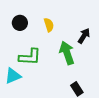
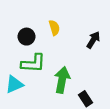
black circle: (20, 23) -> (27, 37), moved
green arrow: (67, 53) -> (62, 80), moved, turned 30

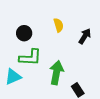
yellow semicircle: (54, 28) -> (58, 25), moved

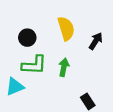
yellow semicircle: (58, 25) -> (66, 28), size x1.5
green arrow: (56, 73) -> (64, 67), moved, size x0.7

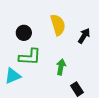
green arrow: (64, 67) -> (61, 67), moved

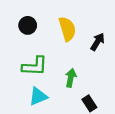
black circle: (24, 33) -> (28, 25), moved
cyan triangle: (13, 76) -> (38, 96), moved

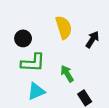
black circle: (28, 25) -> (23, 38), moved
green arrow: (71, 78) -> (67, 74), turned -42

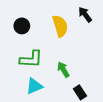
black circle: (23, 38) -> (22, 26), moved
black arrow: (92, 40) -> (85, 15), moved, turned -70

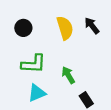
black arrow: (85, 15) -> (92, 26), moved

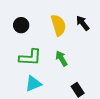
green arrow: (68, 75) -> (61, 58), moved

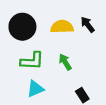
black circle: (21, 25) -> (22, 27), size x1.6
yellow semicircle: (58, 25) -> (62, 27), turned -75

